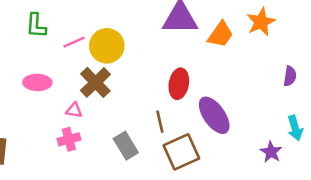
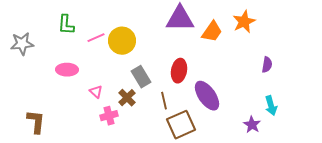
brown cross: (95, 82) -> (127, 98), moved, size x0.7
pink triangle: (74, 110) -> (96, 92), turned 32
pink cross: (69, 139) -> (109, 116), moved
gray rectangle: (126, 146) -> (141, 77), moved

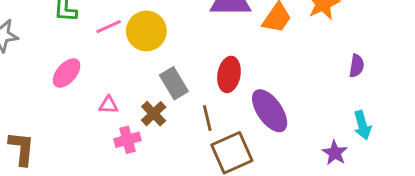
pink ellipse: (67, 70) -> (67, 73), turned -50
pink triangle: (96, 92) -> (109, 105), turned -40

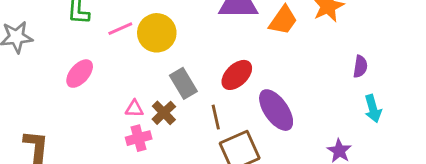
red ellipse: (229, 74) -> (237, 75), turned 36
pink triangle: (109, 105) -> (134, 109), moved
cyan arrow: (362, 125) -> (373, 109), moved

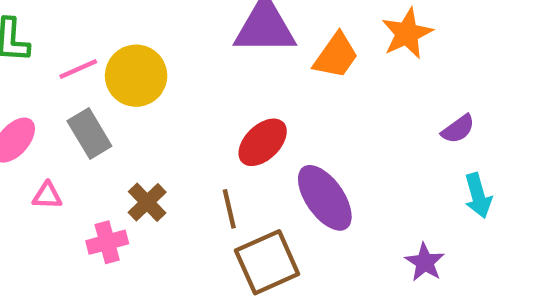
purple semicircle: (360, 67) -> (458, 129), turned 45
gray rectangle: (183, 83) -> (89, 133), moved
pink triangle: (134, 109) -> (47, 196), moved

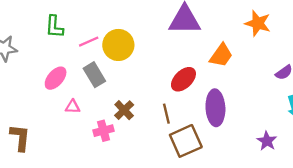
orange star: (407, 33) -> (258, 23), turned -30
orange trapezoid: (336, 56) -> (221, 55), moved
purple ellipse: (325, 198) -> (215, 108), turned 32

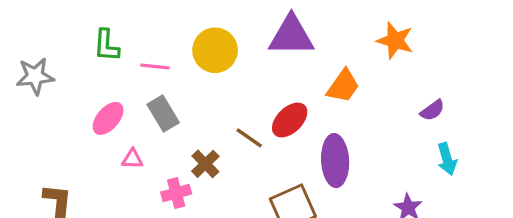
pink line: (89, 42) -> (155, 66), turned 30
yellow circle: (118, 45) -> (215, 50), moved
brown line: (166, 114) -> (249, 138), moved, turned -42

